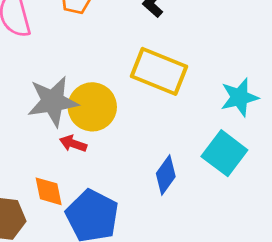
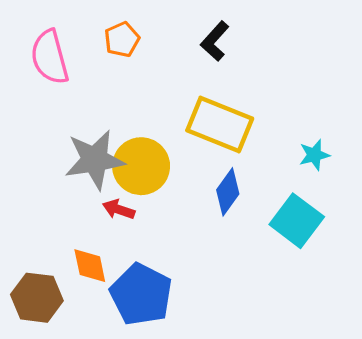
cyan star: (239, 97) -> (314, 155), size x0.7
blue diamond: (166, 175) -> (228, 192), moved

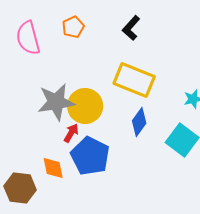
red arrow: (119, 209) -> (71, 133), turned 102
blue pentagon: (141, 294) -> (90, 156), moved

